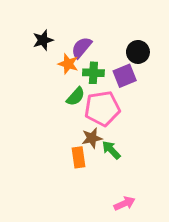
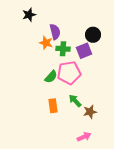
black star: (43, 40) -> (29, 15), moved
purple semicircle: (82, 48) -> (55, 32), turned 126
green semicircle: (76, 97) -> (51, 77), moved
brown star: (92, 138) -> (90, 112), moved

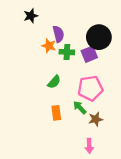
black circle: (93, 35) -> (99, 37), size x1.5
pink pentagon: (69, 73) -> (90, 88), moved
pink arrow: (84, 137) -> (89, 146), turned 112

